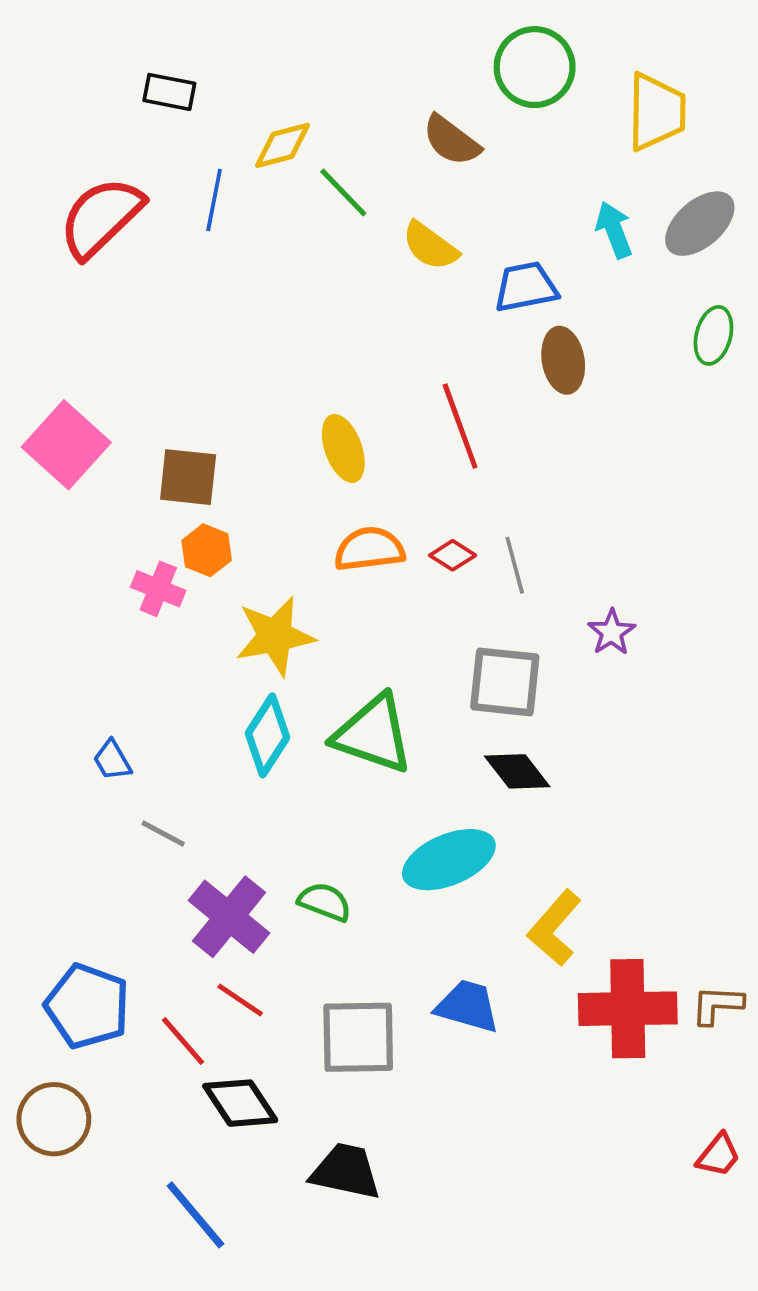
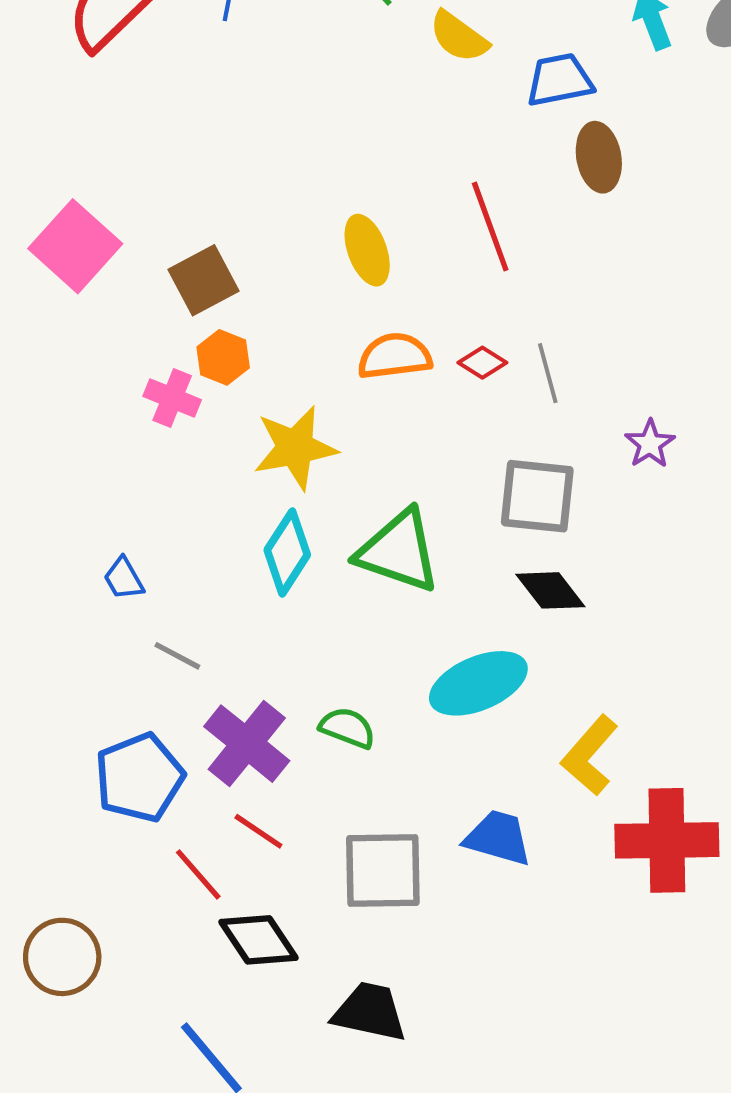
brown square: (188, 477) -> (204, 280), turned -34
blue pentagon: (87, 1006) -> (139, 778), moved, turned 30

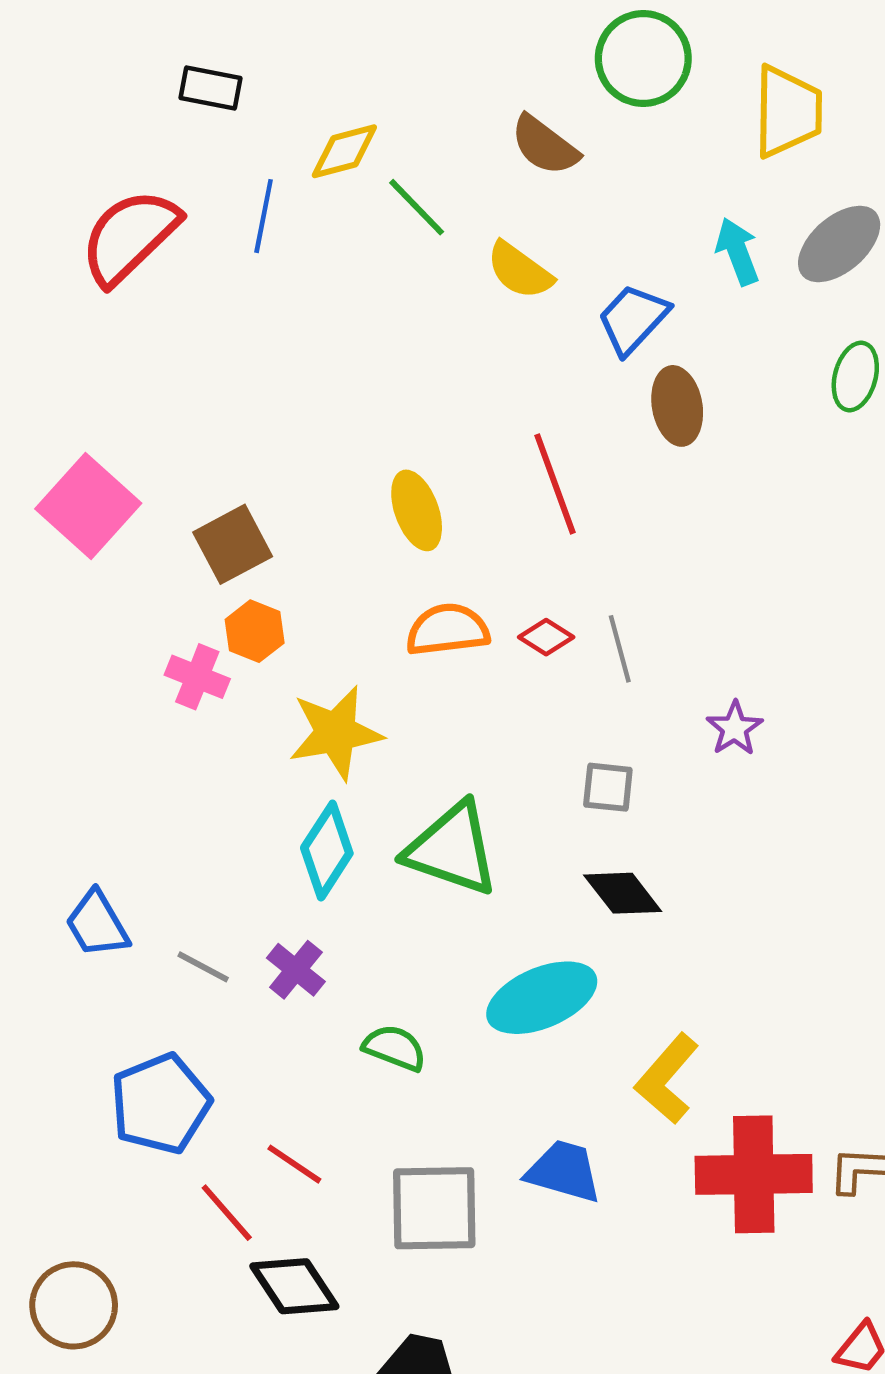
blue trapezoid: (560, 80) -> (633, 319), turned -36
gray square: (537, 496) -> (608, 787), size x0.6
blue trapezoid: (124, 579) -> (97, 924), moved, size x1.4
purple cross: (247, 744) -> (296, 970), moved, size x0.6

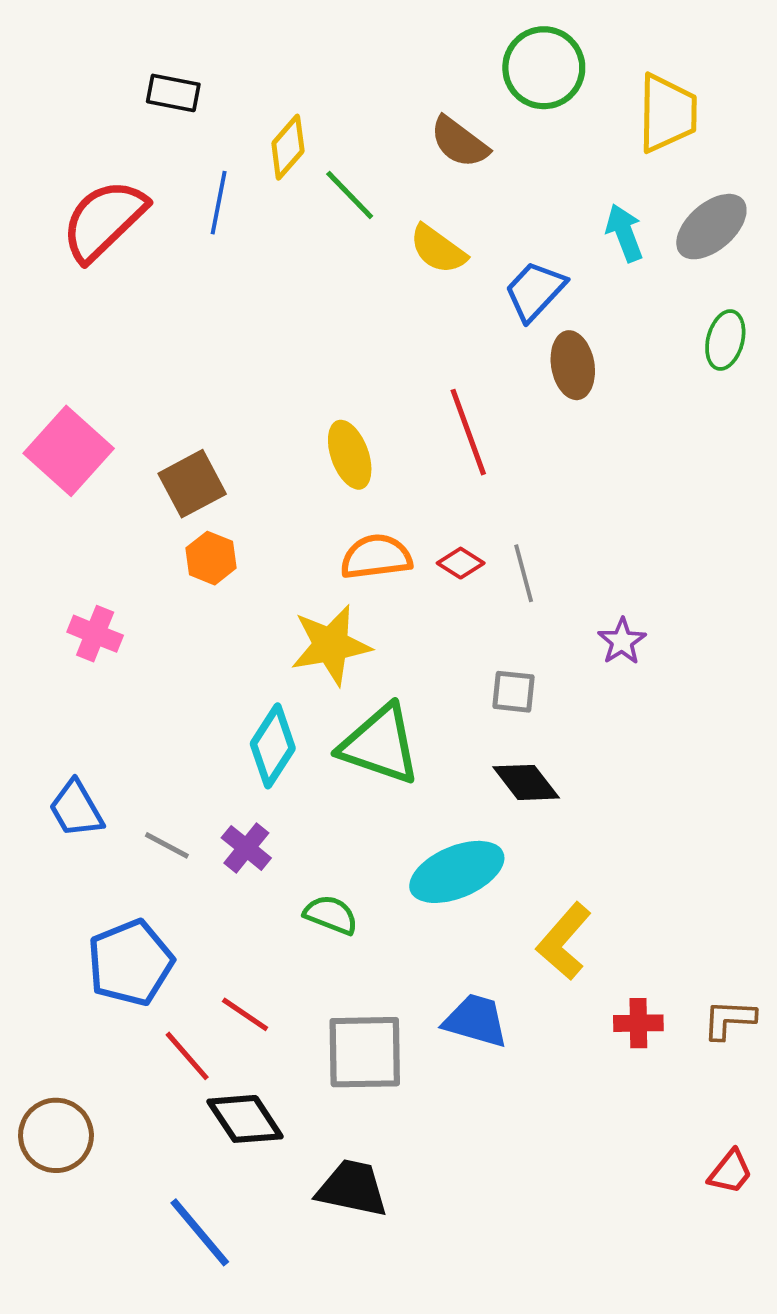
yellow diamond: (344, 151) -> (288, 147), turned -34
pink cross: (197, 677) -> (95, 634), moved
yellow star: (336, 733) -> (331, 645), moved
red cross: (754, 1174) -> (638, 1023), size x0.5

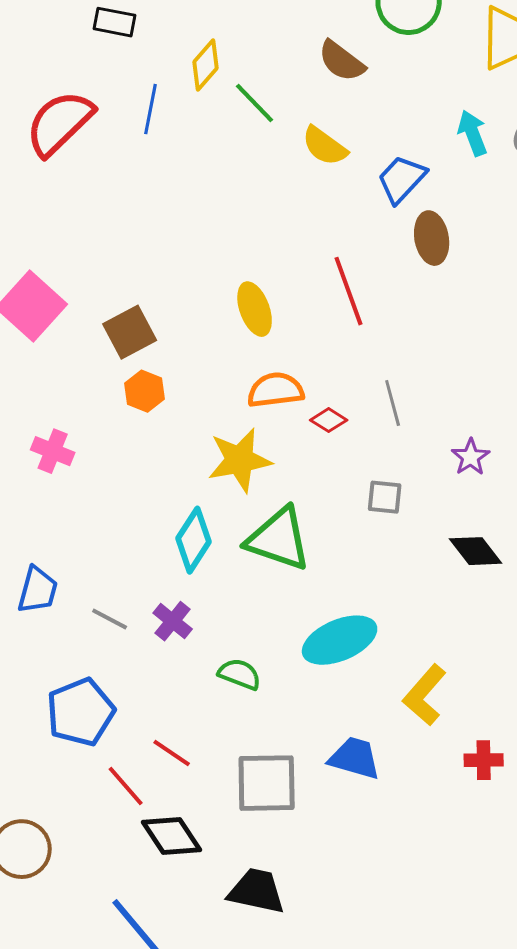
red diamond: (461, 563) -> (329, 420), moved
black diamond: (526, 782) -> (476, 551), moved
blue trapezoid: (76, 809) -> (38, 590), turned -135

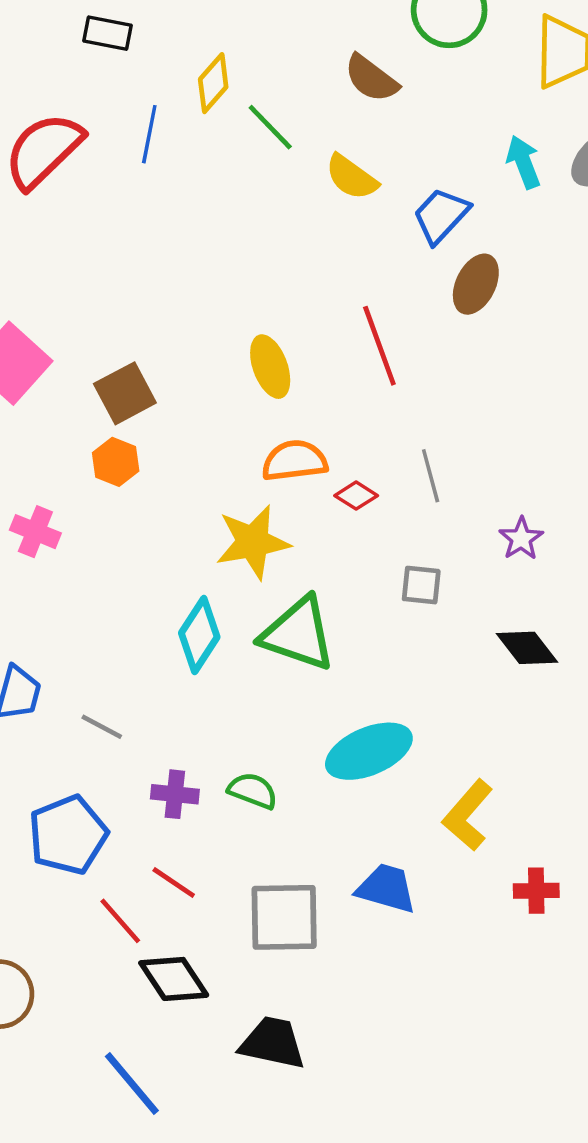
brown ellipse: (432, 238) -> (476, 284), turned 36
orange hexagon: (145, 391) -> (116, 462), moved
purple cross: (173, 621) -> (175, 794), moved, turned -33

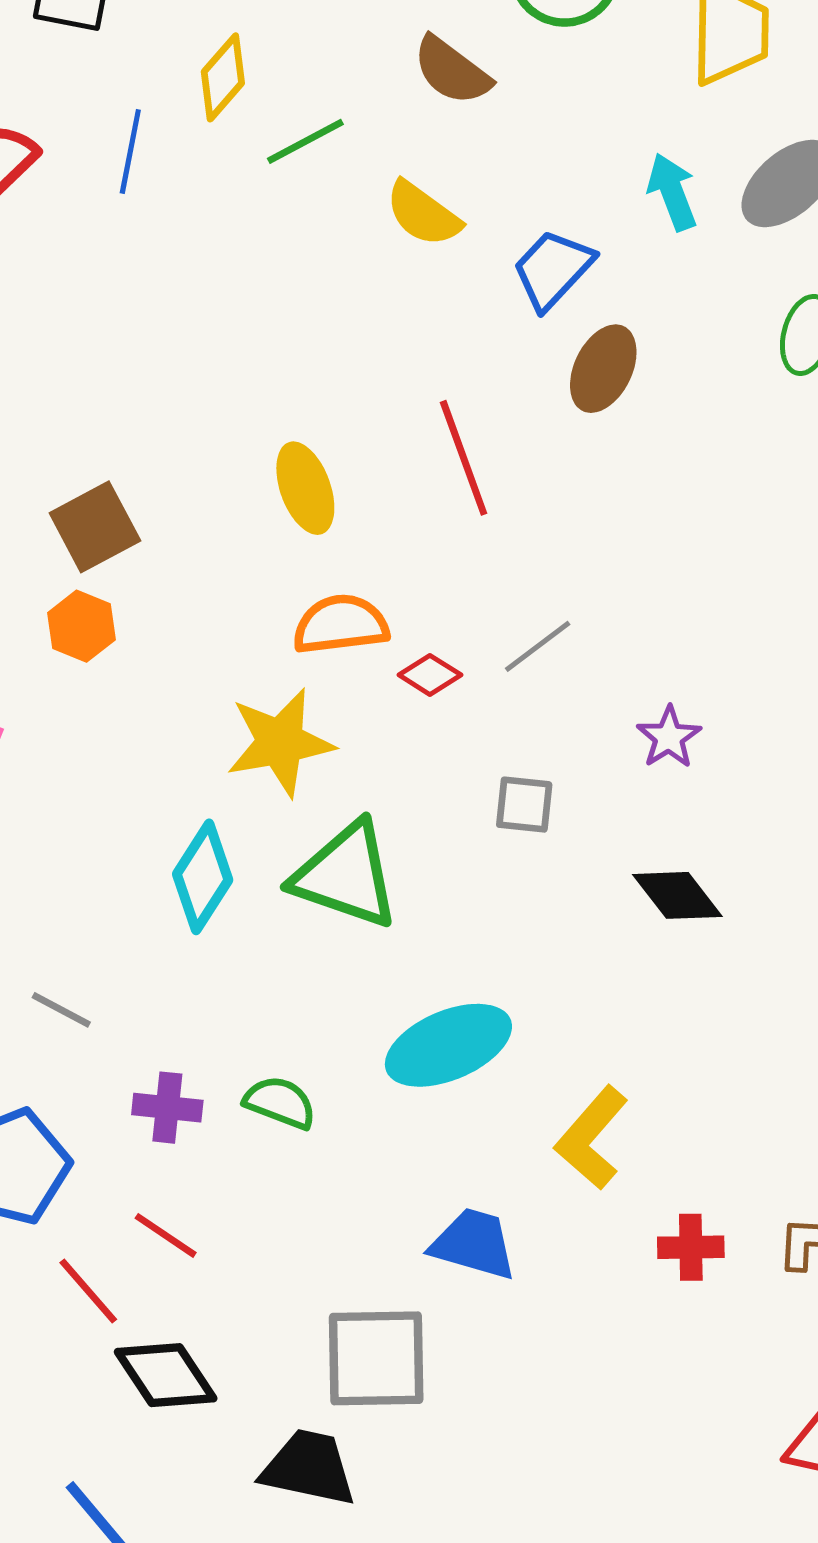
green line: (270, 127) -> (305, 141), turned -74
gray line: (431, 476) -> (538, 646), turned 68
gray square: (284, 917) -> (376, 1358), moved

